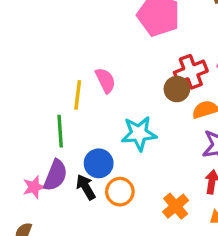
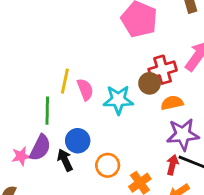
pink semicircle: (105, 80) -> (85, 89), moved
cyan star: (139, 133) -> (118, 100), moved
orange circle: (120, 192) -> (108, 165), moved

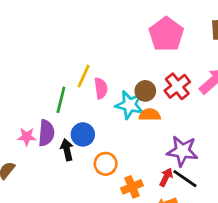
red cross: (163, 70) -> (177, 86), turned -35
brown circle: (149, 83) -> (145, 91), moved
orange semicircle: (172, 103) -> (150, 115), moved
purple semicircle: (40, 148) -> (46, 133), turned -35

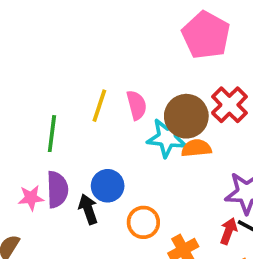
pink semicircle: (101, 88) -> (137, 105), moved
brown circle: (145, 91) -> (186, 116), size x1.5
green line: (61, 100) -> (52, 134), moved

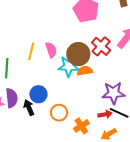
red arrow: (229, 231) -> (105, 114), turned 64

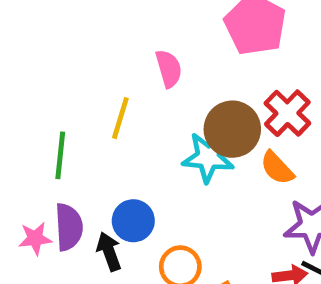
pink semicircle: (51, 50) -> (169, 69), moved
orange semicircle: (85, 71) -> (277, 168), moved, turned -126

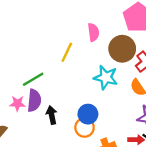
brown circle: (232, 129) -> (122, 49), moved
green line: (60, 155) -> (33, 79), moved, turned 45
blue circle: (133, 221) -> (88, 114), moved

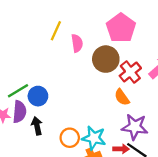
yellow line: (67, 52) -> (56, 31), moved
cyan star: (106, 77) -> (94, 138), moved
blue circle: (88, 114) -> (38, 96), moved

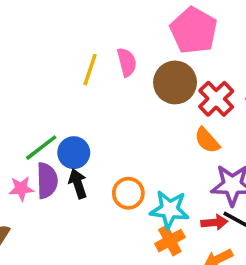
yellow line: (56, 31) -> (90, 70), moved
black arrow: (37, 126) -> (78, 184), moved
orange circle: (70, 138) -> (128, 193), moved

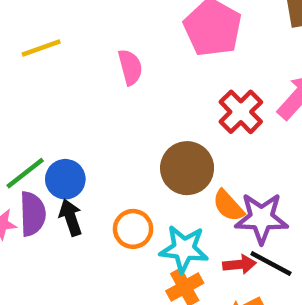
yellow line: (90, 70) -> (41, 48), moved, turned 52
brown circle: (175, 82) -> (187, 168), moved
orange semicircle: (207, 140) -> (228, 206), moved

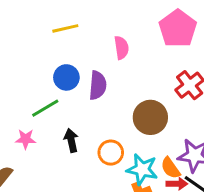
blue circle: (65, 179) -> (66, 77), moved
orange semicircle: (228, 206) -> (170, 168), moved
purple semicircle: (33, 214) -> (98, 85), moved

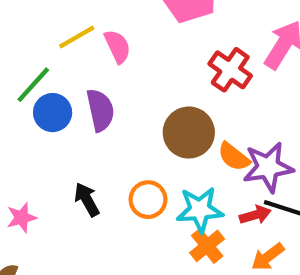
yellow line: (65, 28) -> (77, 37), moved
green line: (45, 108) -> (33, 85), moved
orange semicircle: (170, 168) -> (234, 157), moved

